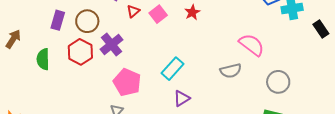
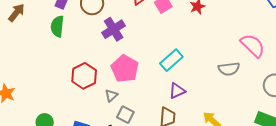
red hexagon: (80, 52) -> (84, 76), moved
green semicircle: (43, 59) -> (57, 26), moved

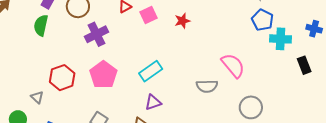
gray triangle: (111, 95) -> (37, 97), moved, turned -40

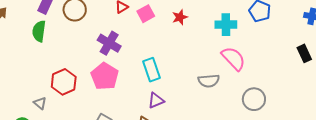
purple cross: (96, 34) -> (109, 43), moved, turned -30
cyan cross: (280, 39) -> (226, 25), moved
cyan rectangle: (151, 71) -> (152, 70), turned -70

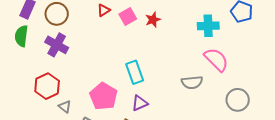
red star: (180, 17) -> (153, 20), moved
purple cross: (109, 43) -> (57, 45), moved
pink pentagon: (105, 76) -> (103, 96), moved
gray triangle: (40, 103) -> (65, 107), moved

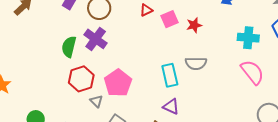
green semicircle: (21, 36) -> (69, 47), moved
gray semicircle: (192, 82) -> (196, 63), moved
pink pentagon: (103, 96) -> (118, 83), moved
purple triangle: (140, 103) -> (171, 106), turned 42

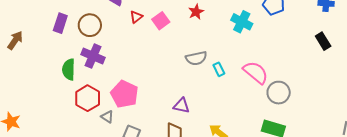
red star: (194, 25) -> (196, 12), moved
cyan cross: (248, 38) -> (242, 22), turned 35
pink semicircle: (252, 72) -> (256, 72), moved
cyan rectangle: (170, 75) -> (219, 69), moved, size x0.6

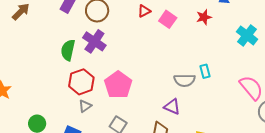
pink square: (161, 21) -> (168, 19), turned -30
gray semicircle: (196, 58) -> (185, 80), moved
cyan rectangle: (219, 69) -> (205, 71), moved
gray triangle: (107, 117) -> (85, 106), moved, turned 40

